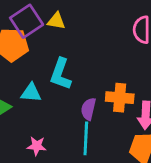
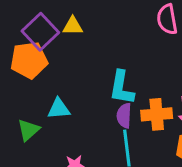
cyan L-shape: (61, 74) -> (122, 88), moved
orange cross: (120, 98) -> (157, 114), moved

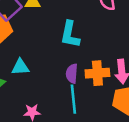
cyan L-shape: (122, 88) -> (70, 34), moved

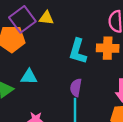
orange cross: (97, 73) -> (108, 48), moved

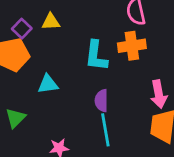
purple square: (22, 19) -> (22, 29), size x0.6
cyan triangle: (29, 77) -> (48, 84), moved

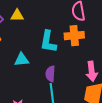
cyan triangle: (48, 84) -> (22, 60), moved

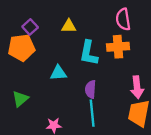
yellow triangle: (17, 15) -> (69, 26), moved

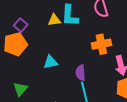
orange cross: (118, 47) -> (101, 44), moved
cyan L-shape: (89, 53) -> (70, 16), moved

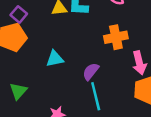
purple semicircle: (80, 73) -> (91, 71), turned 42

